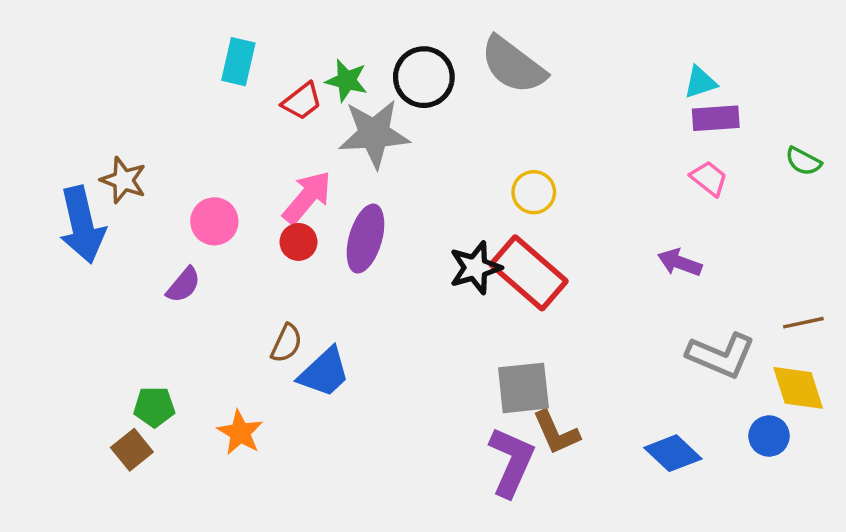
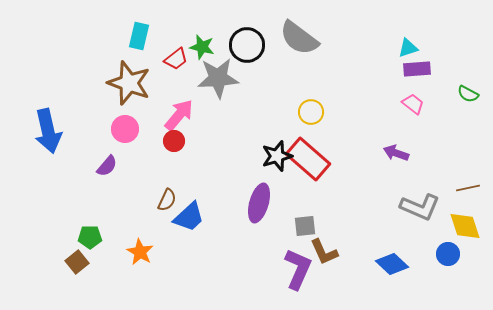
brown star: (123, 180) -> (129, 83), moved, size x1.6
purple ellipse: (365, 239) -> (259, 203), moved
gray square: (523, 388) -> (305, 226), size x0.7

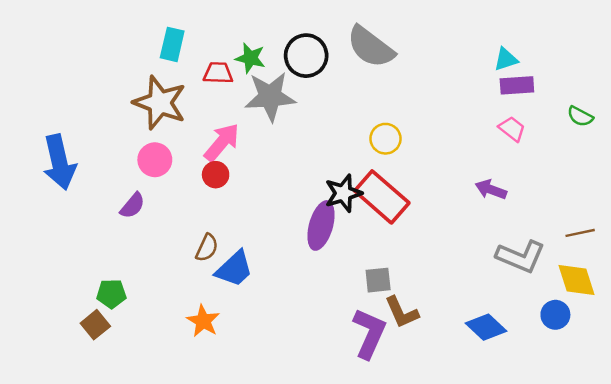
red trapezoid: (176, 59) -> (218, 73), turned -140
purple ellipse: (259, 203) -> (321, 225), moved
orange star: (140, 252) -> (203, 321), moved

